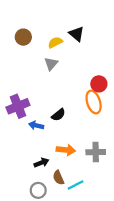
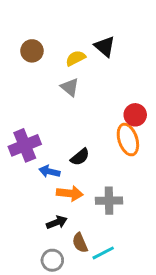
gray triangle: (51, 64) -> (70, 87), turned -32
orange arrow: (66, 150) -> (70, 193), moved
gray cross: (96, 152) -> (109, 201), moved

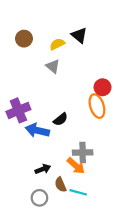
blue arrow: (49, 172) -> (37, 130), size x1.5
orange arrow: (70, 193) -> (76, 166), moved, turned 36
cyan line: (103, 253) -> (78, 192), turned 42

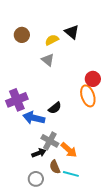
gray cross: (83, 153) -> (50, 141), moved, turned 30

